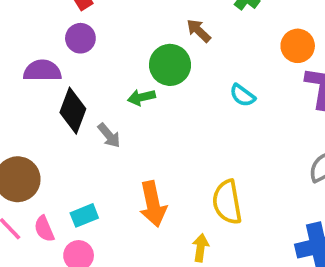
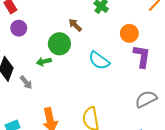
purple circle: (80, 38) -> (19, 28), moved
cyan semicircle: (242, 95) -> (99, 60), size x1.5

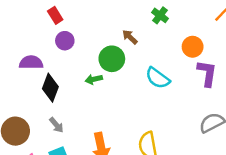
gray arrow: (26, 82) -> (56, 125), moved

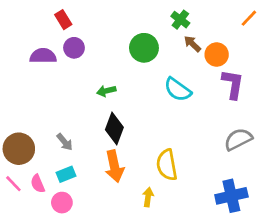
brown arrow: (130, 37) -> (192, 44), moved
green circle: (112, 59) -> (144, 48), moved
purple semicircle: (31, 62) -> (43, 56), moved
black diamond: (50, 88) -> (114, 129), moved

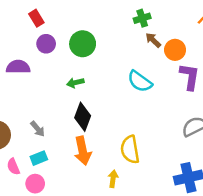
green cross: (180, 20) -> (142, 18), turned 35
green circle: (144, 48) -> (83, 44), moved
purple semicircle: (43, 56) -> (18, 67), moved

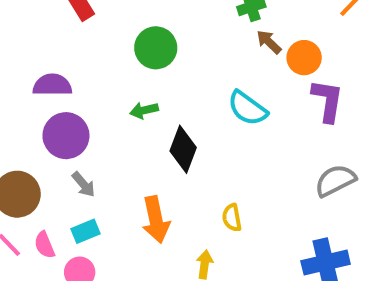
purple circle: (46, 44) -> (66, 136), moved, size x1.5
black diamond: (83, 117) -> (183, 149), moved
yellow semicircle: (130, 150) -> (232, 218), size x0.6

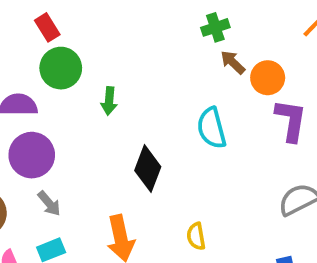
green circle: (156, 48) -> (61, 68), moved
cyan semicircle: (247, 108) -> (212, 128), turned 39
green arrow: (144, 110) -> (109, 101), moved, turned -72

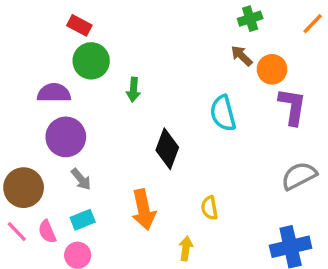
red rectangle: (47, 27) -> (79, 25), turned -30
green cross: (215, 27) -> (250, 19), moved

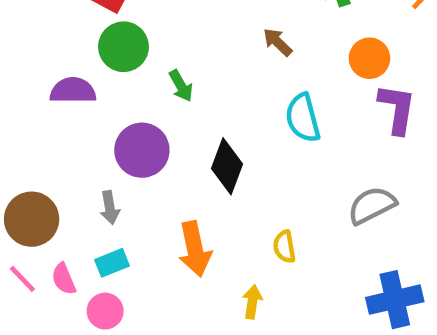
brown arrow: (242, 56) -> (278, 42), moved
green arrow: (133, 90) -> (181, 86), turned -35
purple circle: (66, 137) -> (142, 150), moved
gray semicircle: (299, 176) -> (372, 205), moved
gray arrow: (81, 179) -> (110, 208), turned 30

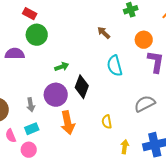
green arrow: (181, 86) -> (62, 67), moved, turned -80
purple circle: (142, 150) -> (56, 95), moved
yellow arrow: (252, 302) -> (125, 147), moved

